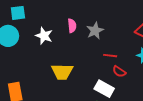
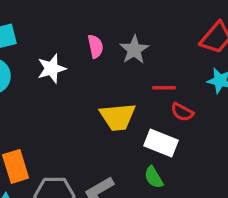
white star: (44, 36) -> (52, 69), turned -30
yellow trapezoid: (62, 72) -> (118, 117), moved

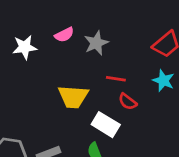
pink semicircle: (95, 46) -> (64, 35), turned 66

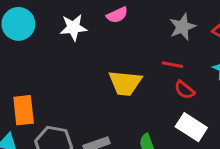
gray star: (96, 43) -> (182, 27), moved
white rectangle: (106, 125) -> (191, 127), moved

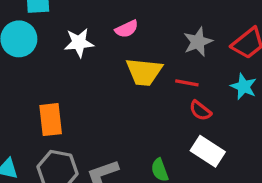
yellow trapezoid: (125, 83) -> (144, 72), moved
orange rectangle: (24, 110) -> (51, 120), moved

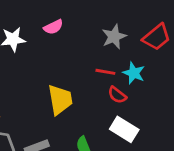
yellow trapezoid: (144, 72) -> (60, 100), moved, turned -104
cyan star: (244, 87) -> (134, 73), moved

